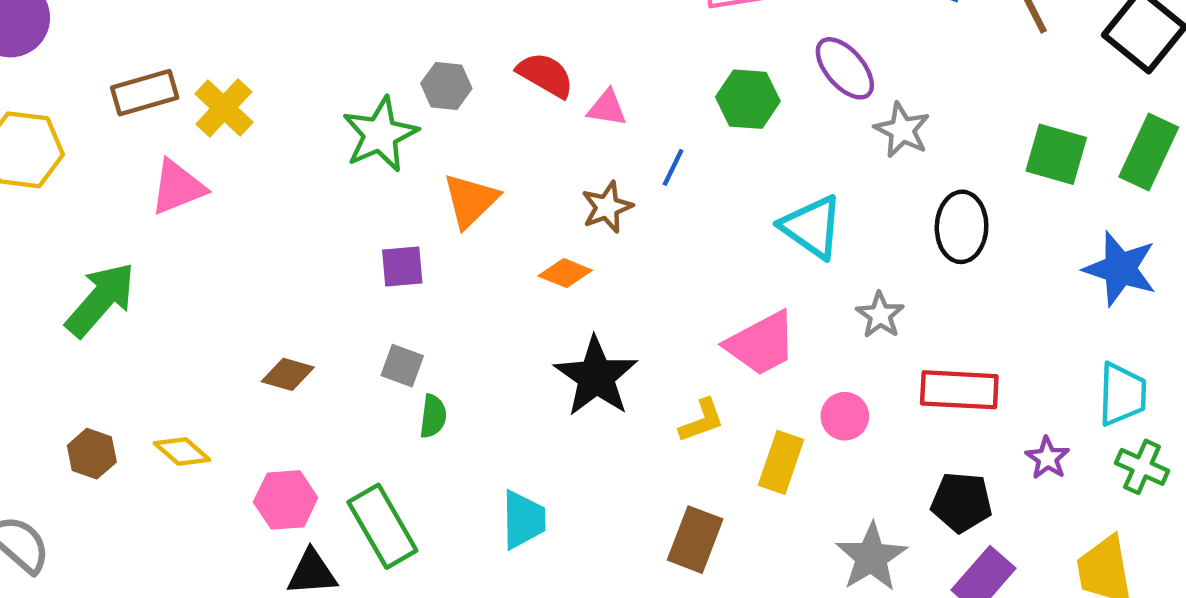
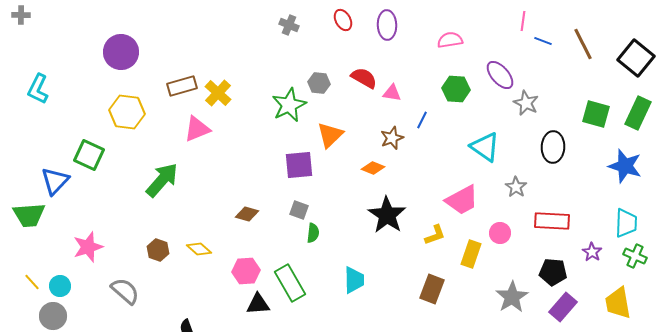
purple square: (402, 266) -> (299, 165), size x1.4

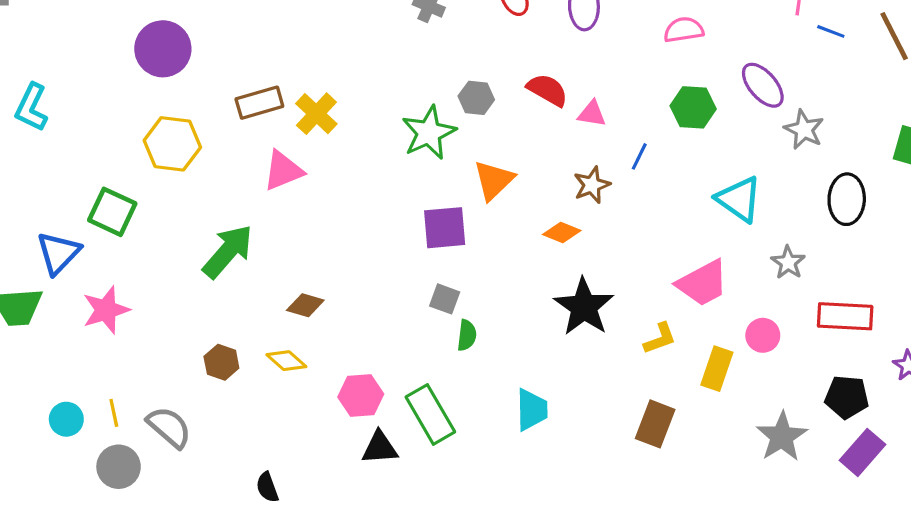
brown diamond: (247, 214) -> (305, 305), moved
pink star: (88, 247) -> (106, 310), moved
yellow line: (32, 282) -> (114, 413), moved, turned 30
gray circle: (53, 316) -> (119, 467), moved

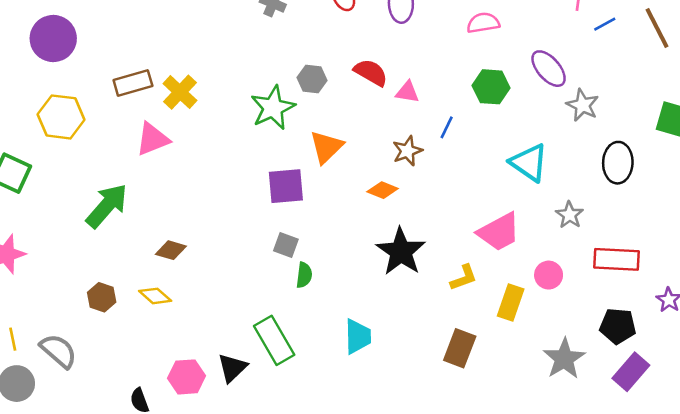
blue line: (831, 31) -> (605, 24), turned -50
pink hexagon: (361, 395) -> (187, 377), moved
black triangle: (380, 448) -> (232, 368), turned -40

